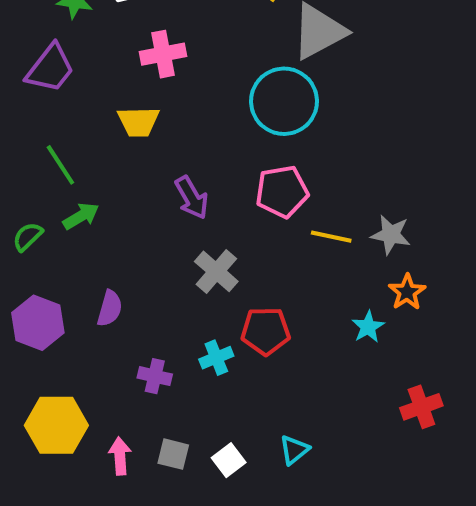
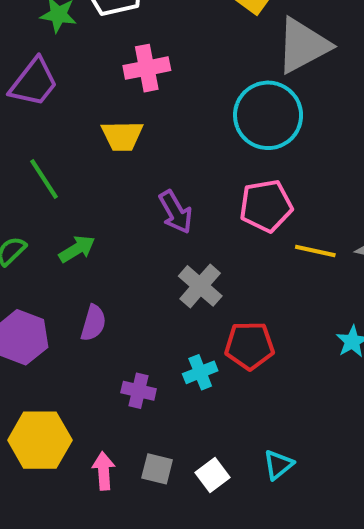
green arrow: (81, 216) -> (77, 249), moved

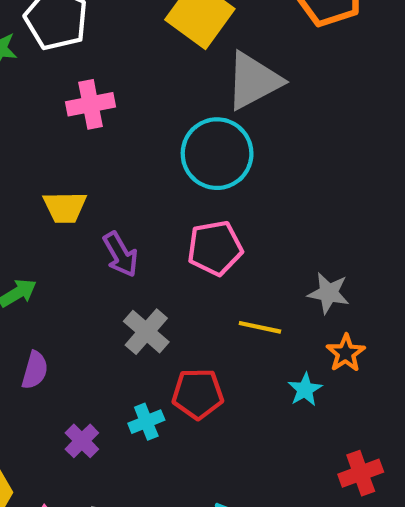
yellow trapezoid: (122, 136) -> (65, 207), moved
yellow line: (315, 251) -> (260, 327), moved
purple cross: (139, 391) -> (82, 441), turned 32

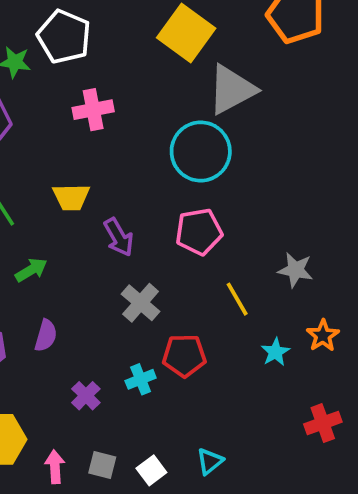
yellow line: (260, 327) -> (237, 299), turned 48
orange star: (346, 353) -> (323, 336), moved

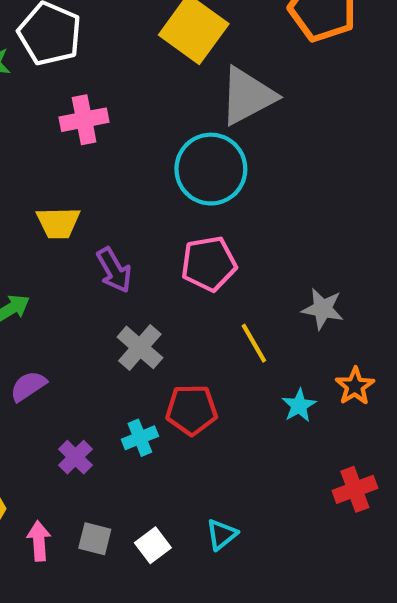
purple semicircle: (46, 336) -> (28, 386), turned -140

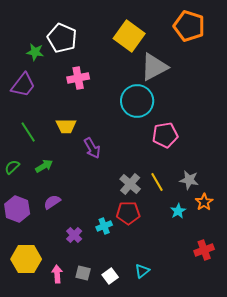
pink pentagon: (209, 264) -> (165, 135), moved
gray star: (323, 309) -> (189, 180), moved
gray cross: (140, 347) -> (130, 184), moved

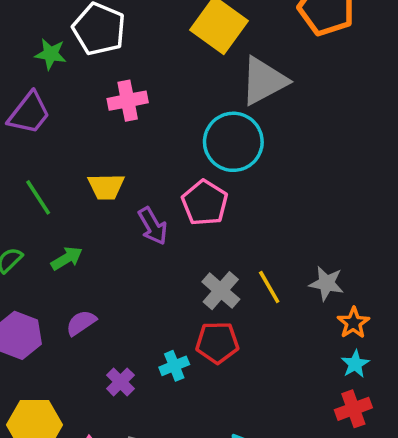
pink pentagon: (165, 135) -> (205, 203), moved, turned -30
cyan star: (178, 211) -> (355, 364), moved

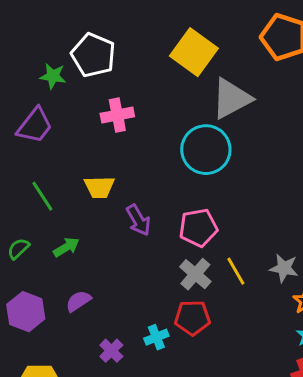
pink pentagon: (205, 203) -> (198, 228), moved, turned 30

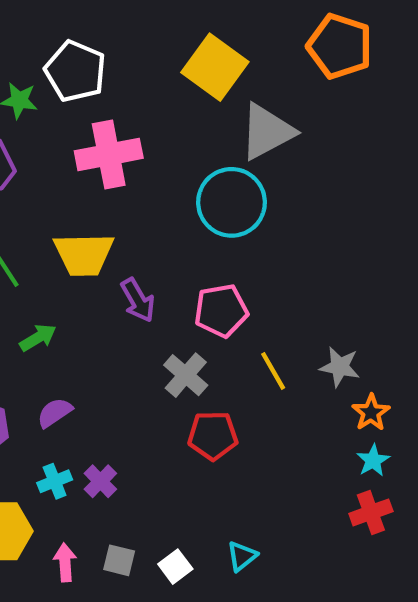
pink cross: (117, 115) -> (109, 155), size x1.4
yellow trapezoid: (99, 187) -> (84, 254), size x1.4
gray cross: (195, 274) -> (186, 375), moved
cyan cross: (156, 337) -> (55, 481), moved

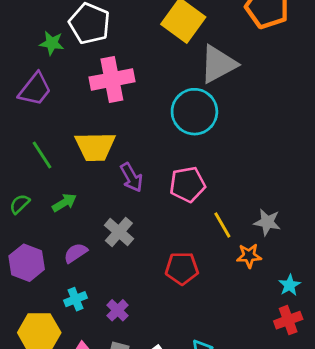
gray cross: (186, 375) -> (119, 232), moved
orange star: (371, 413) -> (249, 256), moved, turned 30
purple cross: (100, 481) -> (118, 310), moved

